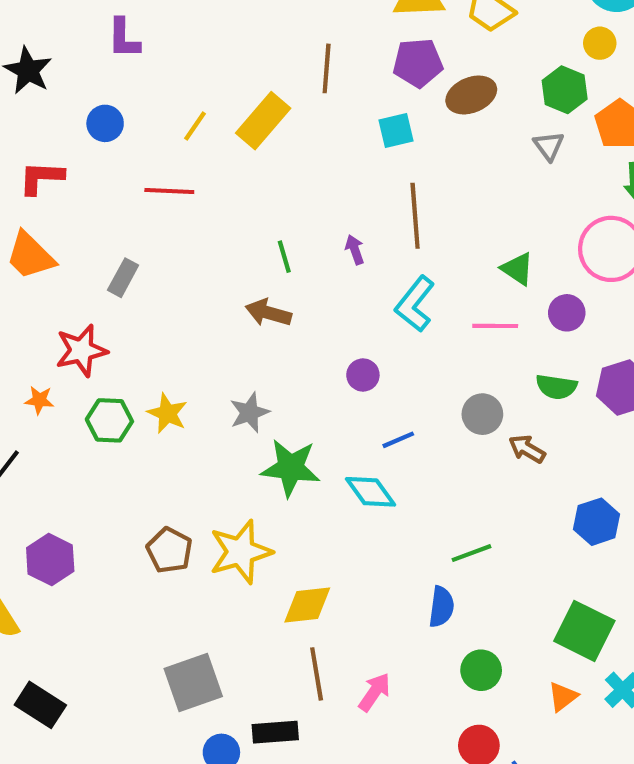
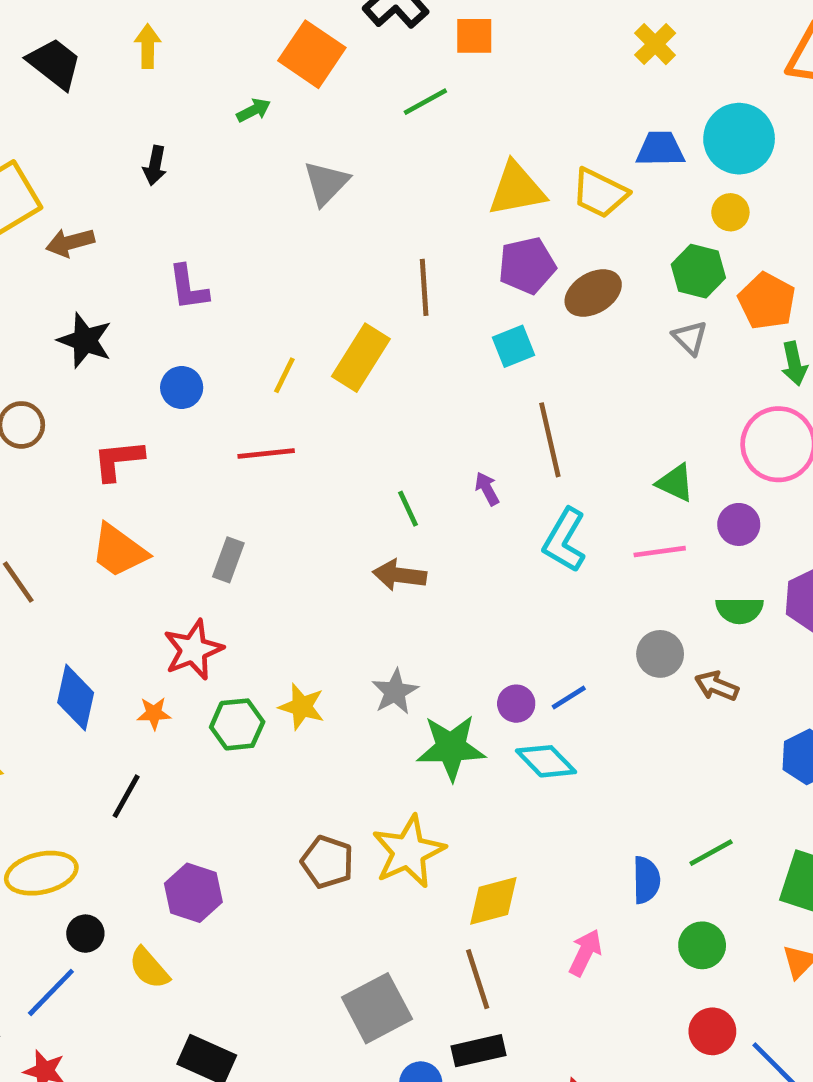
purple circle: (363, 375) -> (516, 704), moved
green line: (472, 553) -> (711, 853), moved
brown line: (317, 674) -> (478, 979), moved
pink arrow: (374, 692) -> (585, 953), moved

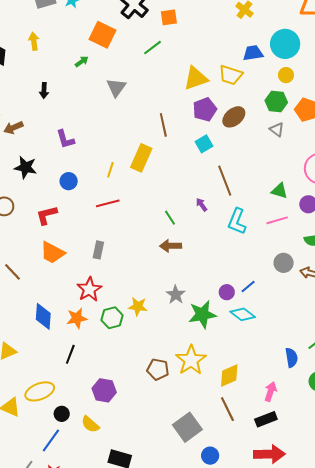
orange star: (154, 713) -> (77, 318), size x1.5
black rectangle: (479, 1051) -> (266, 419), moved

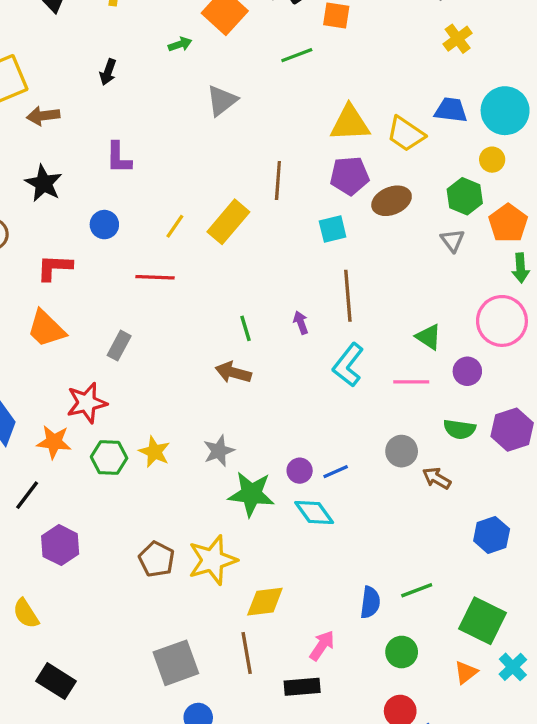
purple hexagon: (104, 390) -> (60, 545), moved

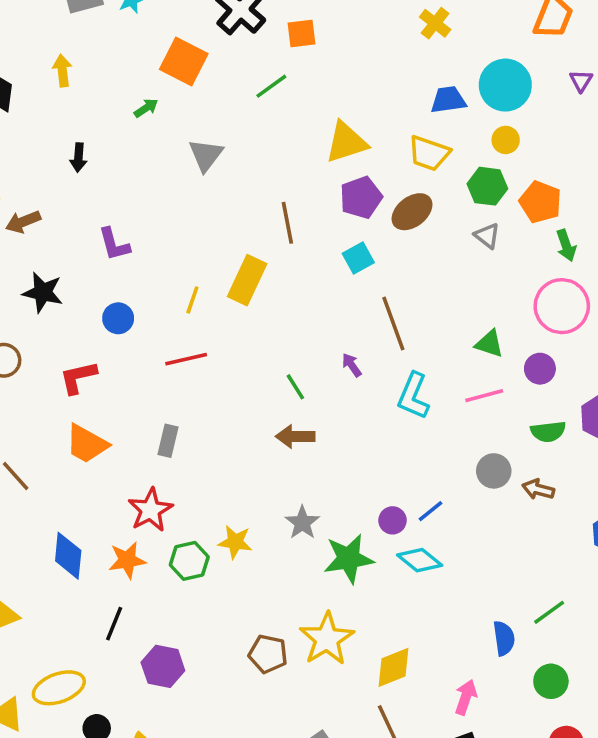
yellow trapezoid: (406, 134) -> (429, 153), moved

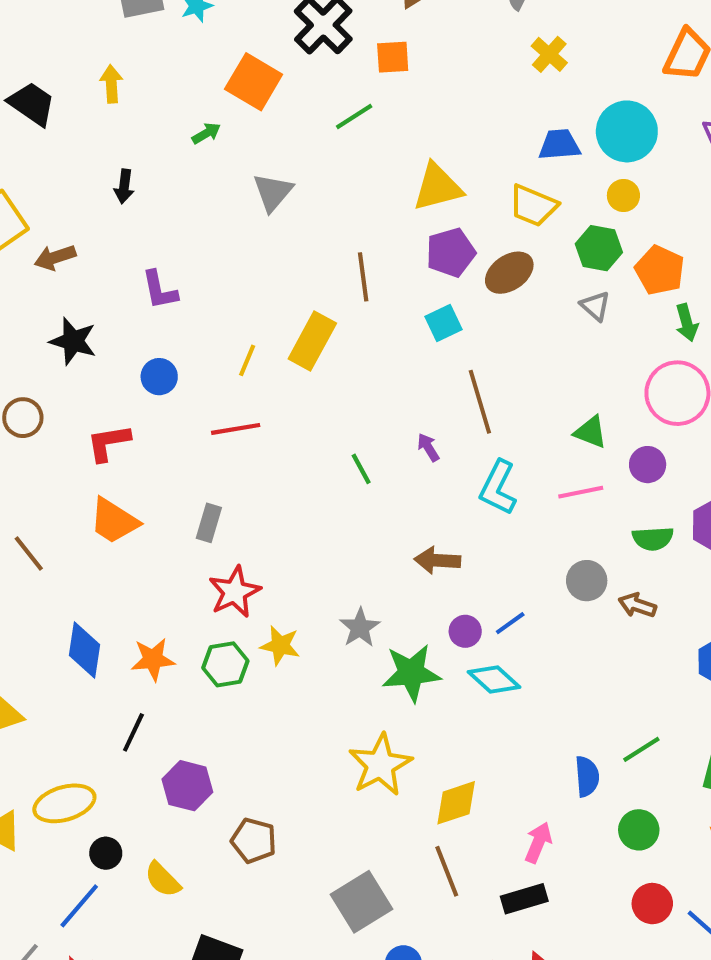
brown arrow: (295, 436) -> (437, 560), moved
red star: (150, 510) -> (235, 592), moved
brown pentagon: (268, 654) -> (254, 841), moved

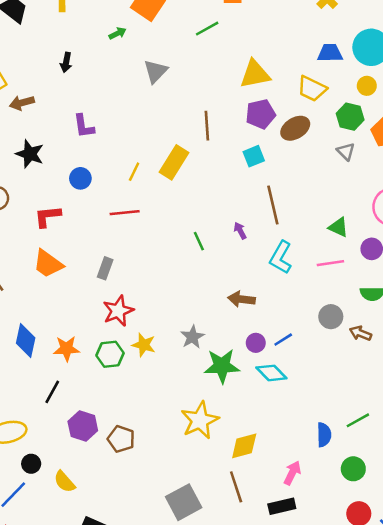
brown pentagon: (254, 841) -> (121, 439), moved

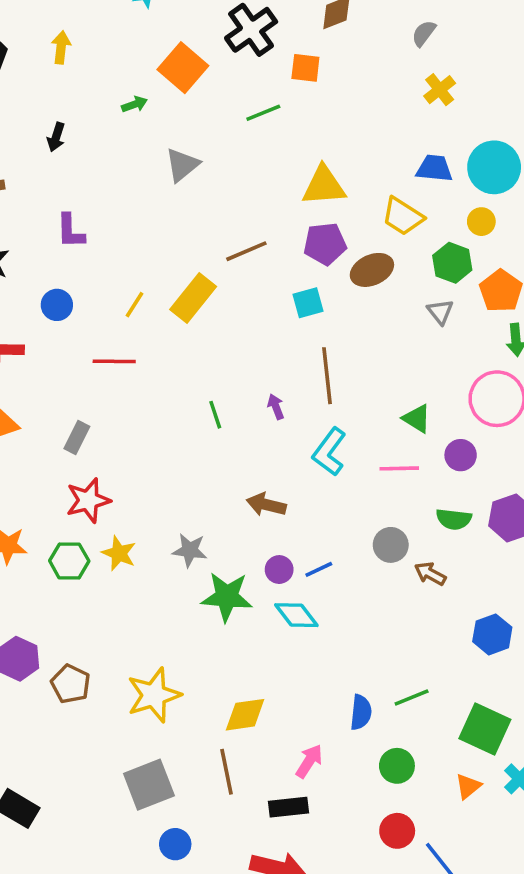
brown line: (207, 126) -> (246, 251), turned 64
gray star: (192, 337) -> (190, 550), turned 30
yellow star: (200, 420) -> (154, 695), moved

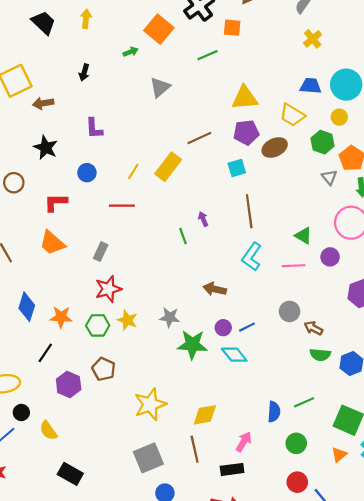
gray triangle: (440, 312) -> (329, 177), moved
purple arrow: (276, 407) -> (203, 219), moved
green semicircle: (454, 519) -> (320, 355), moved
brown pentagon: (71, 684) -> (104, 369), moved

